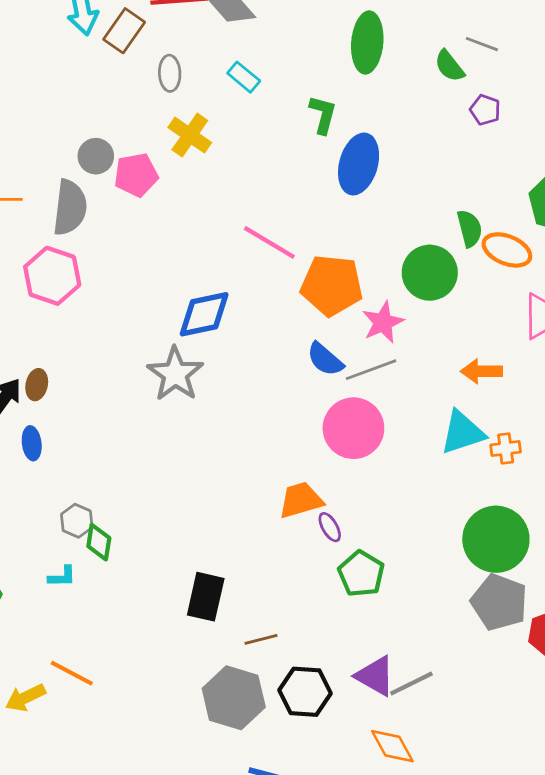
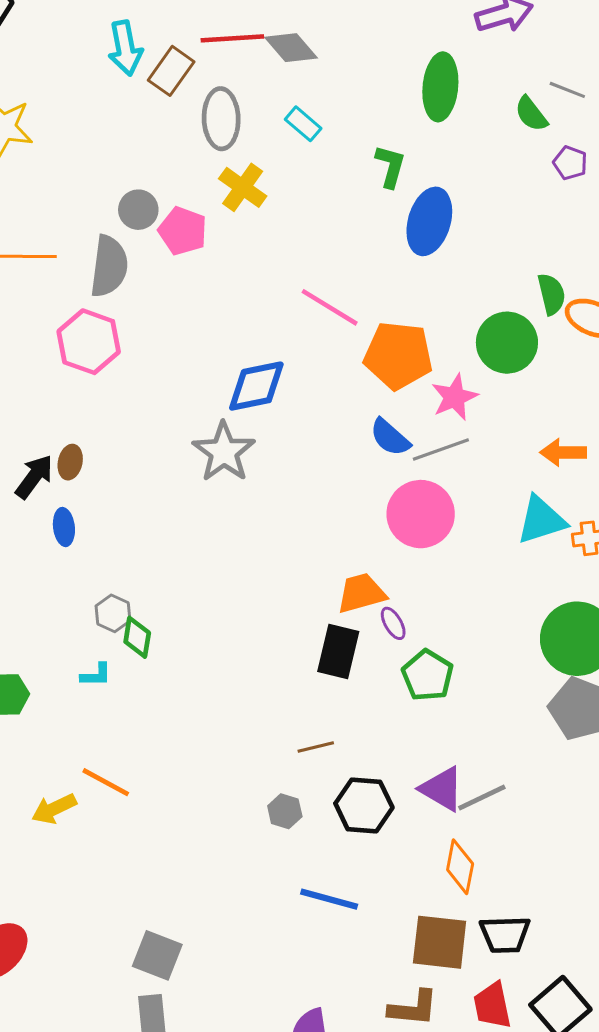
gray ellipse: (170, 73) -> (221, 119), size x1.5
pink pentagon: (136, 175) -> (183, 231), turned 30
black rectangle: (206, 597) -> (338, 651), moved
gray hexagon: (234, 698) -> (285, 811), size x0.5
orange diamond: (392, 746) -> (460, 867), turned 39

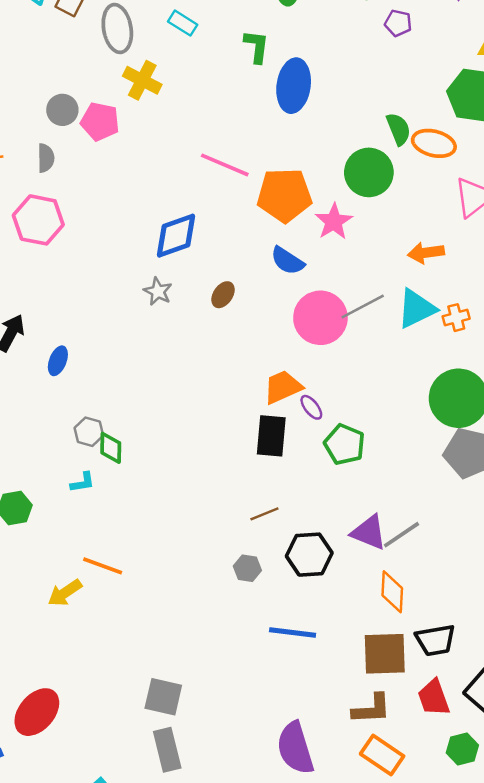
gray semicircle: (109, 266) -> (46, 158), size x0.6
gray line: (441, 449) -> (363, 306), moved
gray star: (224, 452) -> (158, 291), size x0.6
brown ellipse: (70, 462) -> (223, 295), moved, turned 30
blue ellipse: (64, 527) -> (58, 361), moved, turned 36

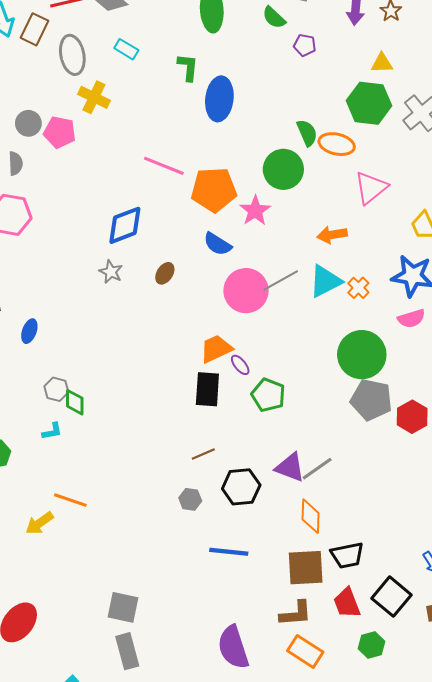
orange cross: (456, 318) -> (358, 288), turned -30

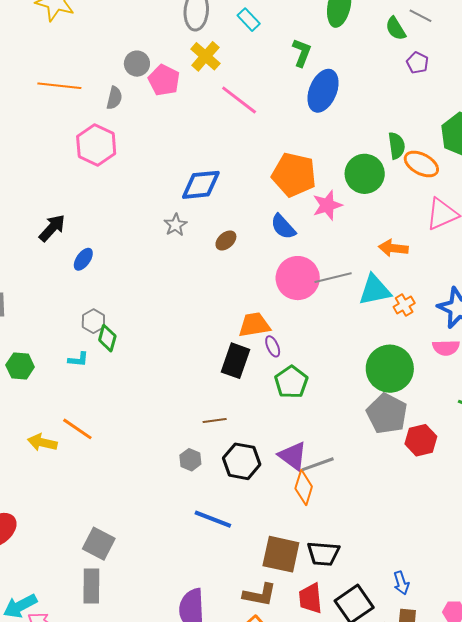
pink line: (164, 166) -> (239, 100), moved
orange diamond: (311, 516) -> (304, 488), moved
yellow arrow: (39, 523) -> (42, 443), turned 32

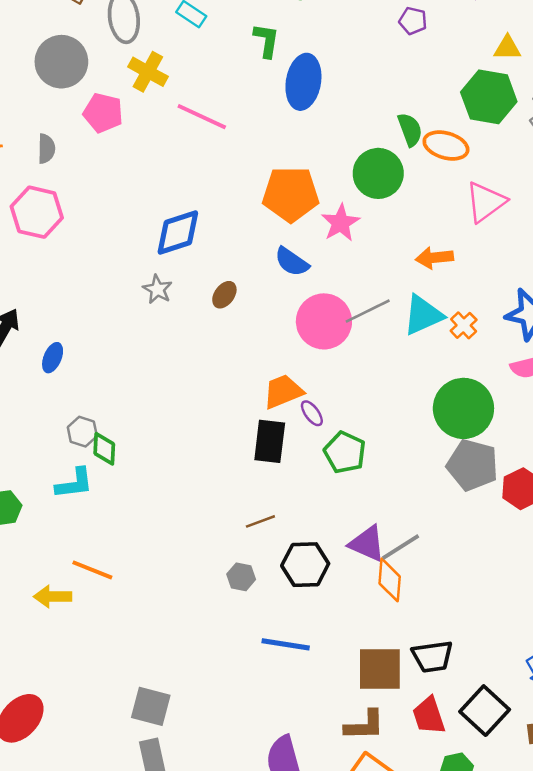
gray circle: (137, 64) -> (61, 62), moved, size x1.6
cyan L-shape: (78, 359) -> (74, 483), size x1.5

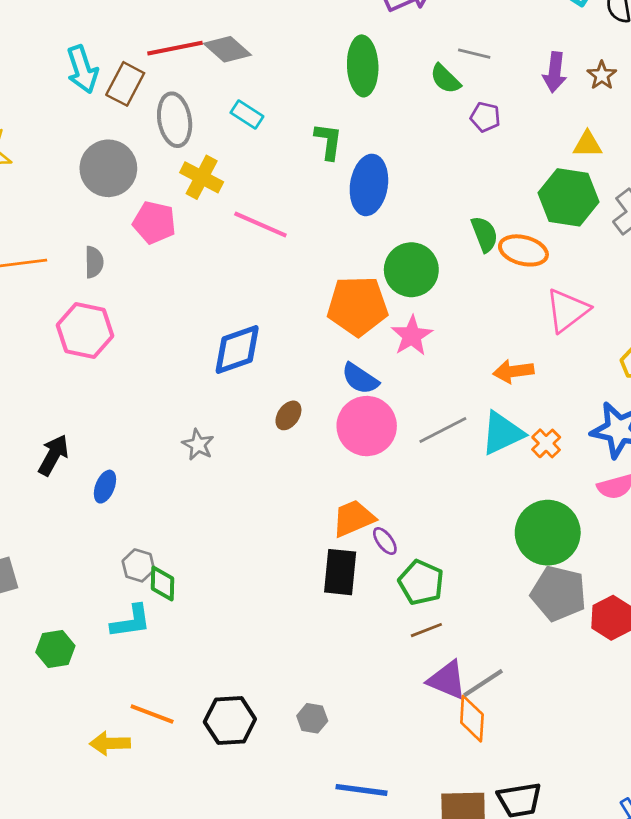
green circle: (378, 173) -> (411, 270), moved
gray star: (158, 289) -> (198, 445), moved
pink circle: (324, 321) -> (367, 426), moved
brown line: (260, 521) -> (426, 630), moved
black hexagon: (305, 565) -> (230, 721), moved

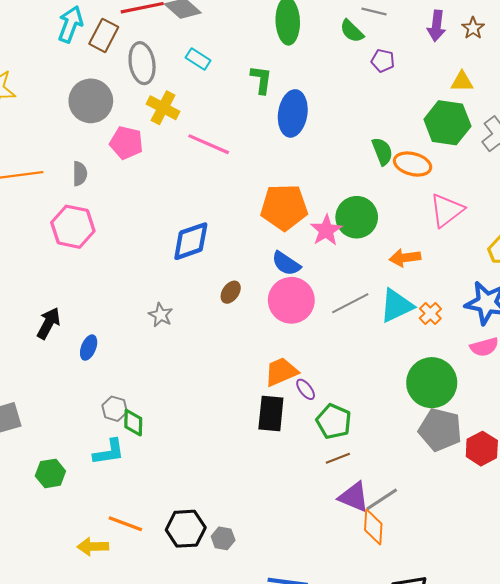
cyan arrow: (82, 69) -> (70, 24), turned -141
green circle: (411, 270) -> (357, 217), moved
gray hexagon: (312, 718) -> (223, 538), moved

